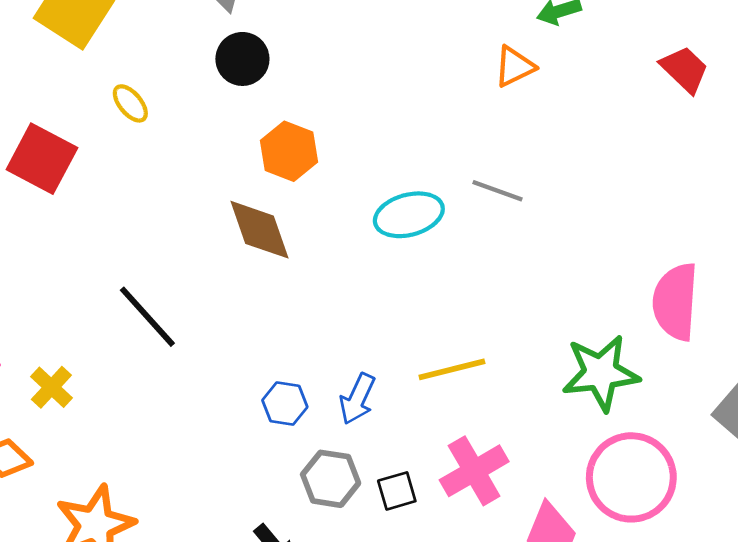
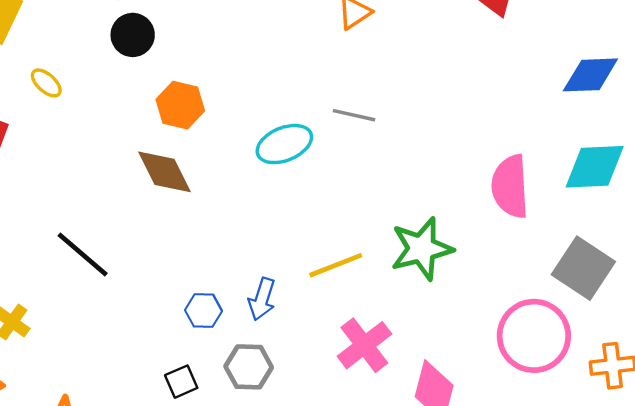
green star: (601, 373) -> (422, 249), moved
pink circle: (631, 477) -> (534, 336), moved
black square: (397, 491) -> (181, 382), moved

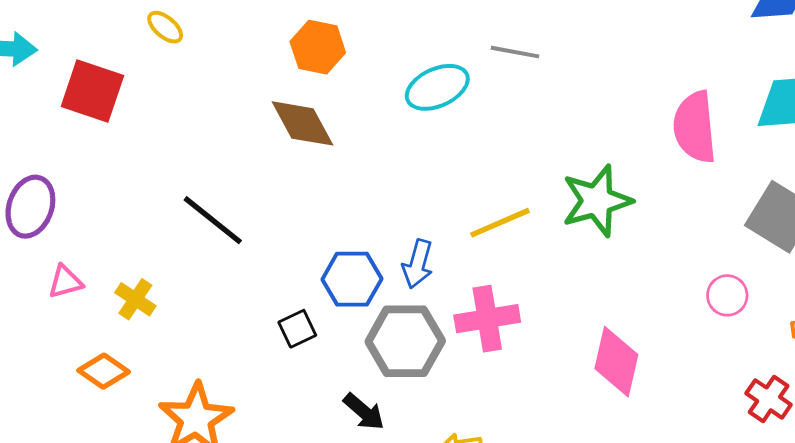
blue hexagon: (204, 311) -> (352, 279), size x1.4
pink circle: (534, 336) -> (727, 295), size x0.5
pink cross: (364, 345) -> (487, 319), moved, turned 30
gray hexagon: (249, 367) -> (405, 341), size x1.4
black square: (181, 382) -> (297, 329), moved

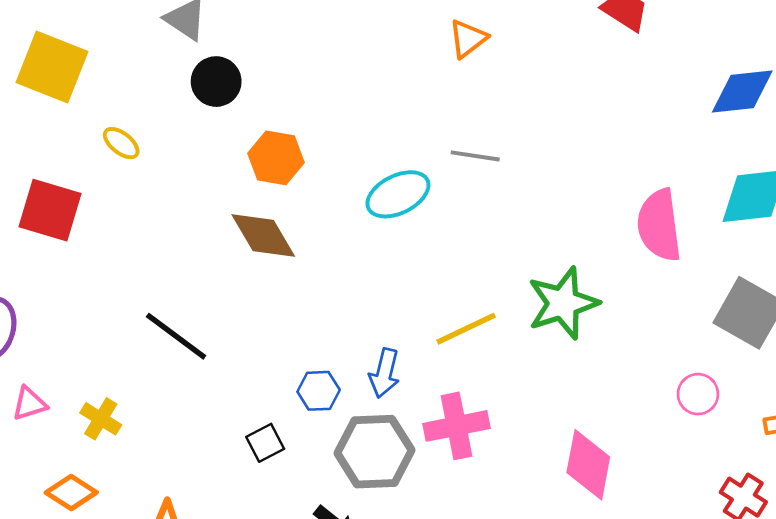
blue hexagon: (352, 279) -> (319, 391), size x0.7

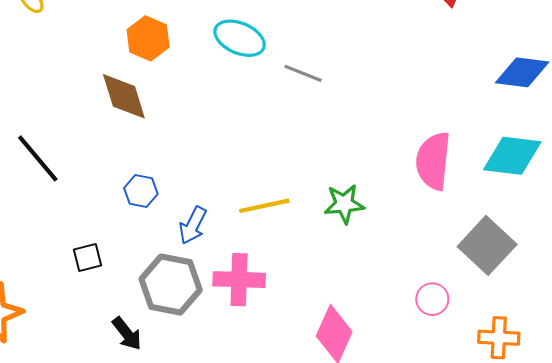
cyan ellipse: (398, 194) -> (240, 38), moved, turned 36
green star: (563, 303) -> (344, 204), size x0.7
blue hexagon: (319, 391) -> (141, 191), moved

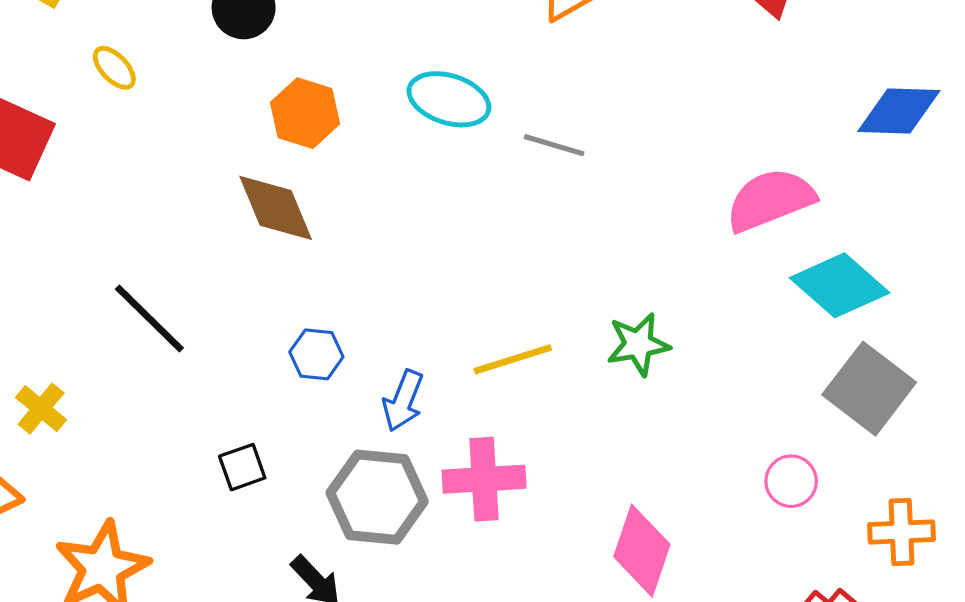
cyan diamond: (512, 156) -> (840, 285), moved, turned 40
pink semicircle: (433, 161) -> (770, 200), moved, turned 68

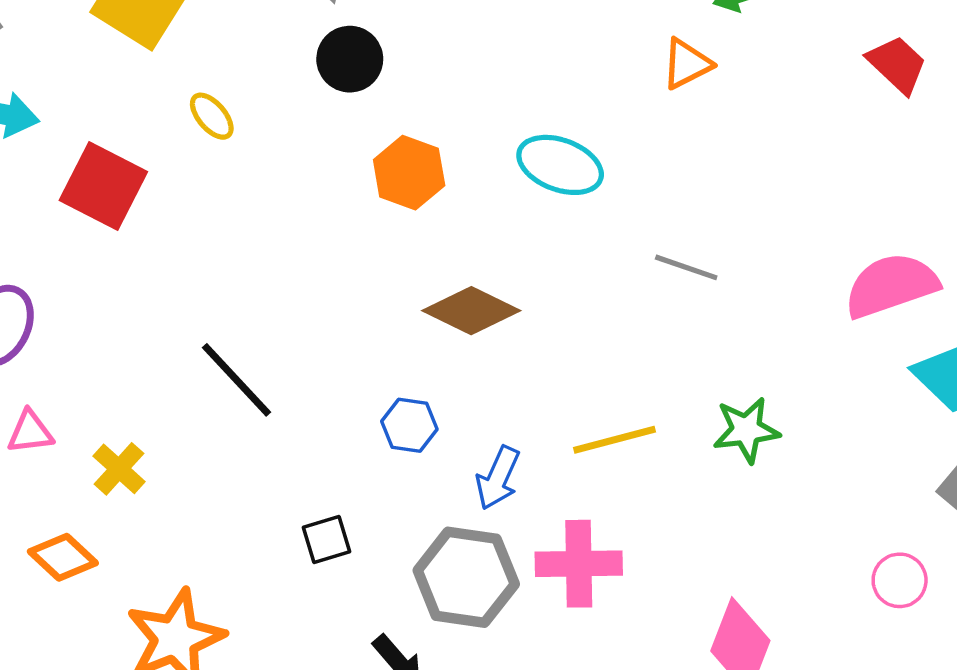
gray line: (554, 145) -> (686, 267), moved
brown diamond: (276, 208) -> (471, 311), moved, turned -44

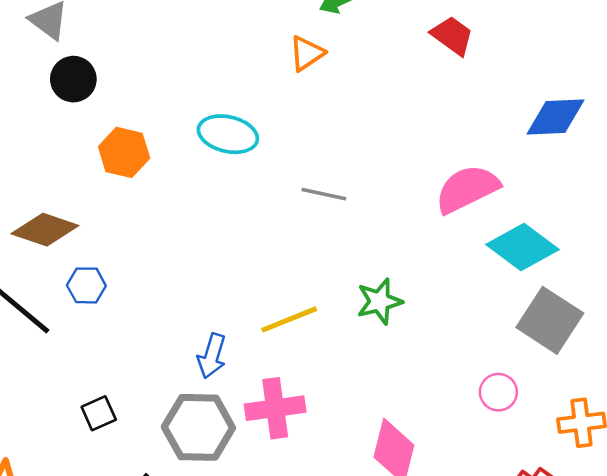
brown diamond: (471, 311) -> (45, 230), moved
blue hexagon: (409, 425) -> (86, 285), moved

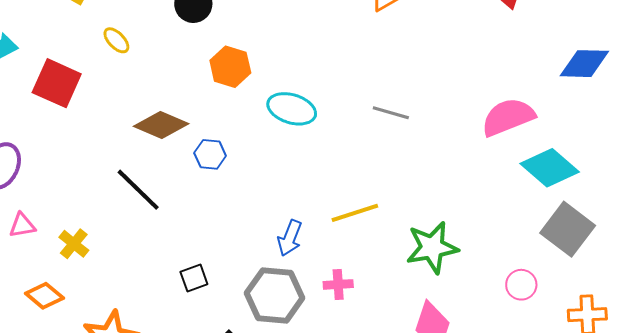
cyan ellipse: (228, 134) -> (292, 109), moved
blue hexagon: (86, 285) -> (210, 154), moved
green star: (379, 301) -> (432, 247), moved, size x1.4
pink cross: (275, 408) -> (338, 284), size x0.6

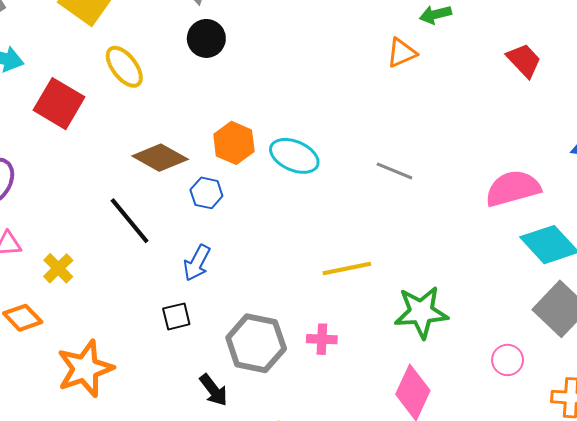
yellow ellipse: (116, 40) -> (124, 67), size x1.5
orange hexagon: (230, 67) -> (234, 143), moved
blue arrow: (290, 238) -> (197, 263), moved

